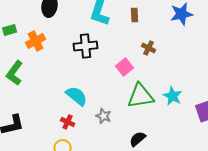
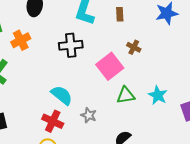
pink square: (125, 67) -> (110, 66), size x1.5
green triangle: (141, 96) -> (126, 95), size x0.7
red cross: (68, 122) -> (53, 121), size x1.5

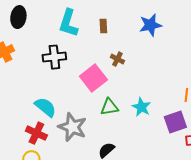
gray star: (89, 115) -> (72, 127), size x1.8

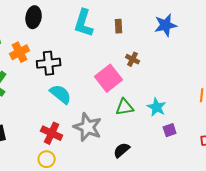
black cross: (54, 57) -> (49, 63), moved
cyan semicircle: (45, 107) -> (61, 94), moved
purple square: (175, 122) -> (170, 130), moved, size x0.6

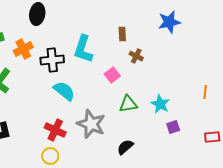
cyan L-shape: (84, 23) -> (83, 49), moved
brown rectangle: (119, 26) -> (122, 34), moved
pink square: (109, 78) -> (112, 75), size x0.6

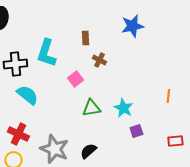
gray star: (91, 124) -> (54, 149), moved

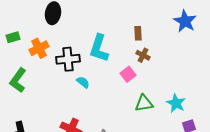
blue star: (132, 26) -> (185, 21), turned -30
brown cross: (99, 60) -> (143, 55), moved
cyan semicircle: (27, 95) -> (83, 82), moved, size x0.6

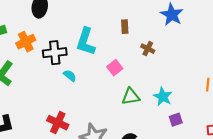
brown cross: (143, 55) -> (148, 49), moved

